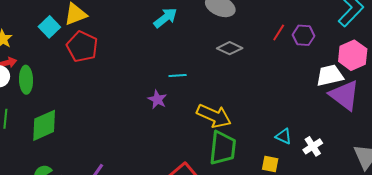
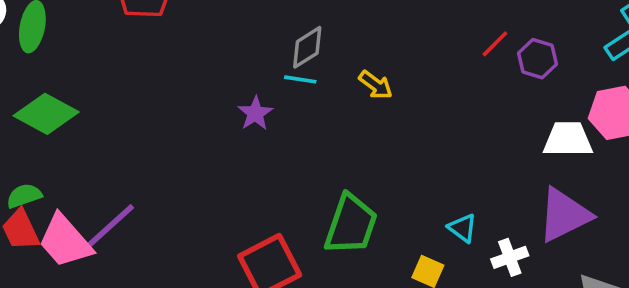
gray diamond: (230, 48) -> (307, 47), moved, turned -70
purple triangle: (344, 95) -> (564, 215), moved, turned 44
yellow arrow: (214, 116) -> (376, 85), moved, size x0.6
green diamond: (44, 125) -> (46, 114), turned 40

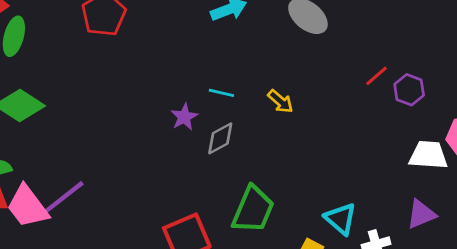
gray diamond: (307, 47) -> (220, 138), moved
purple triangle: (564, 215) -> (421, 214), size x0.7
cyan triangle: (462, 228) -> (341, 219), size x1.4

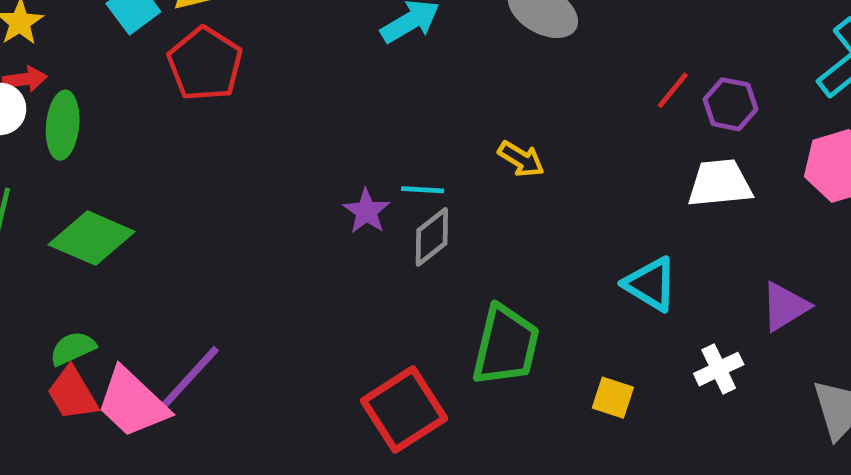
cyan line: (221, 93) -> (423, 190), moved
white trapezoid: (428, 155) -> (720, 183), moved
cyan triangle: (341, 219) -> (651, 284), moved

